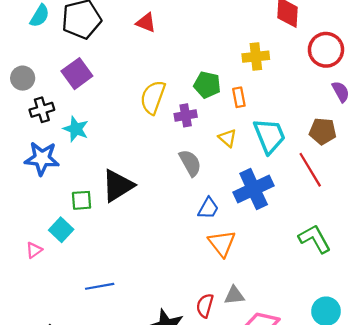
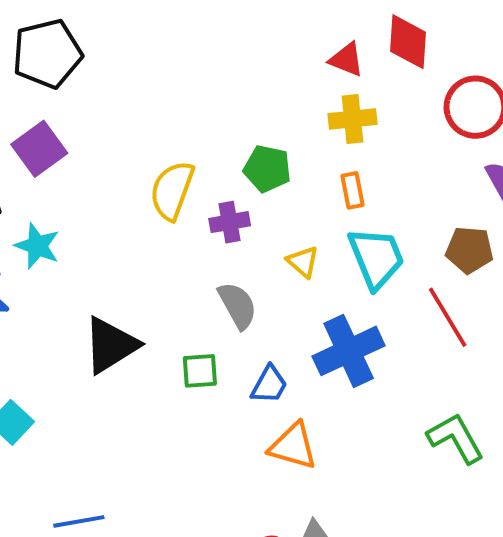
red triangle: (146, 23) -> (347, 60), moved
orange rectangle: (239, 97) -> (352, 190), moved
green square: (82, 200) -> (200, 371), moved
orange triangle: (222, 243) -> (293, 446), turned -36

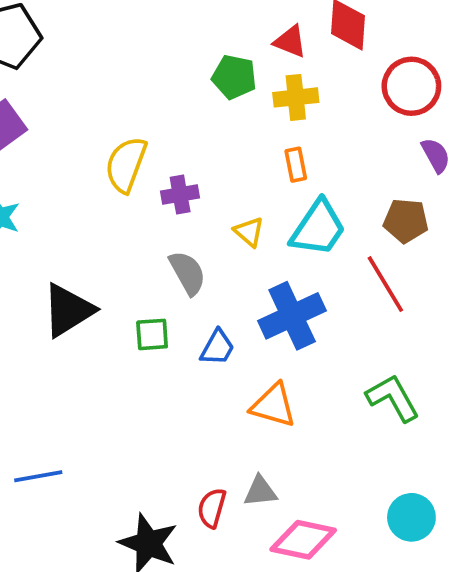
green pentagon: (267, 169) -> (234, 77), moved
cyan trapezoid: (376, 258) -> (318, 228), turned 56
orange triangle: (293, 446) -> (273, 405), moved

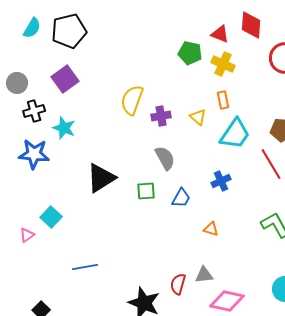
yellow cross: (296, 97) -> (223, 64), turned 30
yellow triangle: (249, 232) -> (198, 117), moved
blue cross: (292, 316) -> (221, 181), size x0.6
orange triangle: (273, 405) -> (211, 229), size x0.6

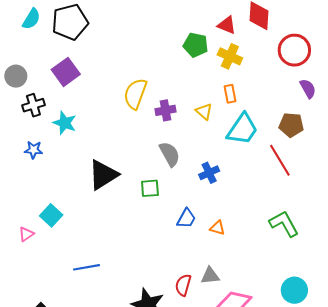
blue star: (34, 154) -> (33, 150), size x0.6
blue cross: (221, 181) -> (209, 173), moved
blue trapezoid: (181, 198) -> (186, 218), moved

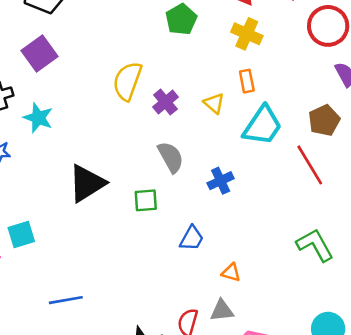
green pentagon: (196, 45) -> (181, 19), moved, turned 30
purple cross: (165, 110) -> (165, 102), turned -30
brown pentagon: (291, 125) -> (324, 120), turned -30
cyan square: (51, 215) -> (21, 234), turned 30
orange triangle: (217, 228) -> (231, 272), moved

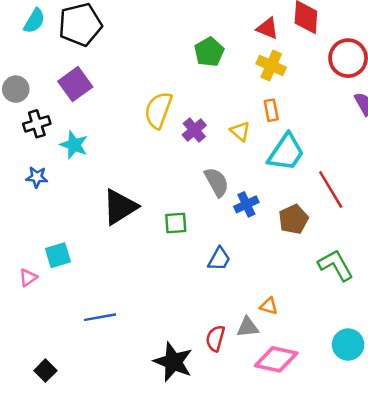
brown pentagon: (324, 120) -> (293, 219), moved
gray semicircle: (171, 157) -> (217, 182), moved
orange triangle: (231, 272) -> (269, 306), moved

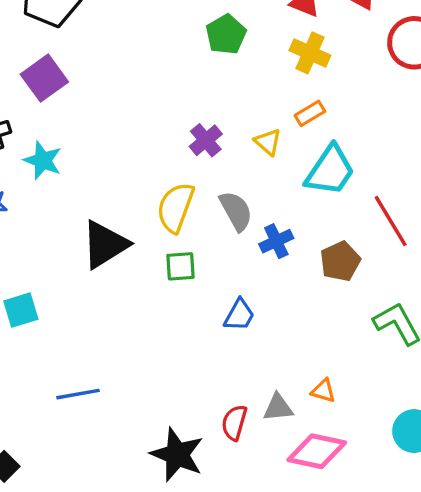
yellow semicircle: (158, 110) -> (175, 208), moved
orange rectangle: (271, 110) -> (310, 113), turned 70
orange triangle: (269, 306) -> (323, 391), moved

